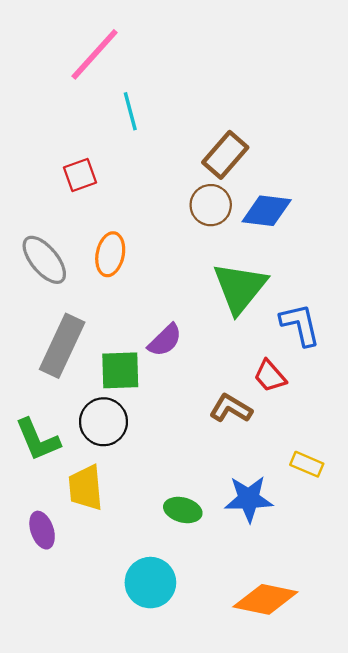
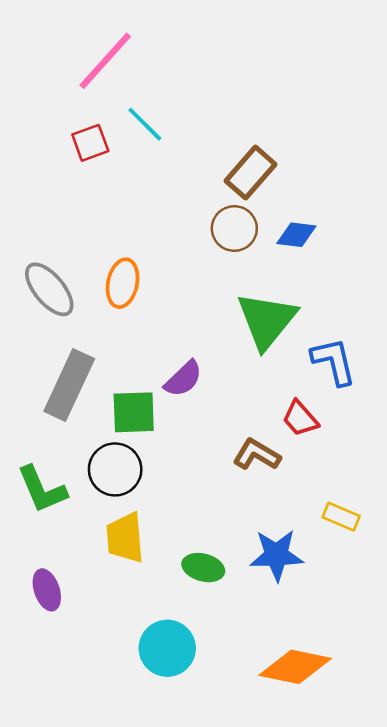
cyan line: (130, 111) -> (145, 124), turned -30
red square: (80, 175) -> (90, 143), moved
blue diamond: (267, 211) -> (296, 235), size x0.7
yellow trapezoid: (86, 488) -> (125, 538), moved

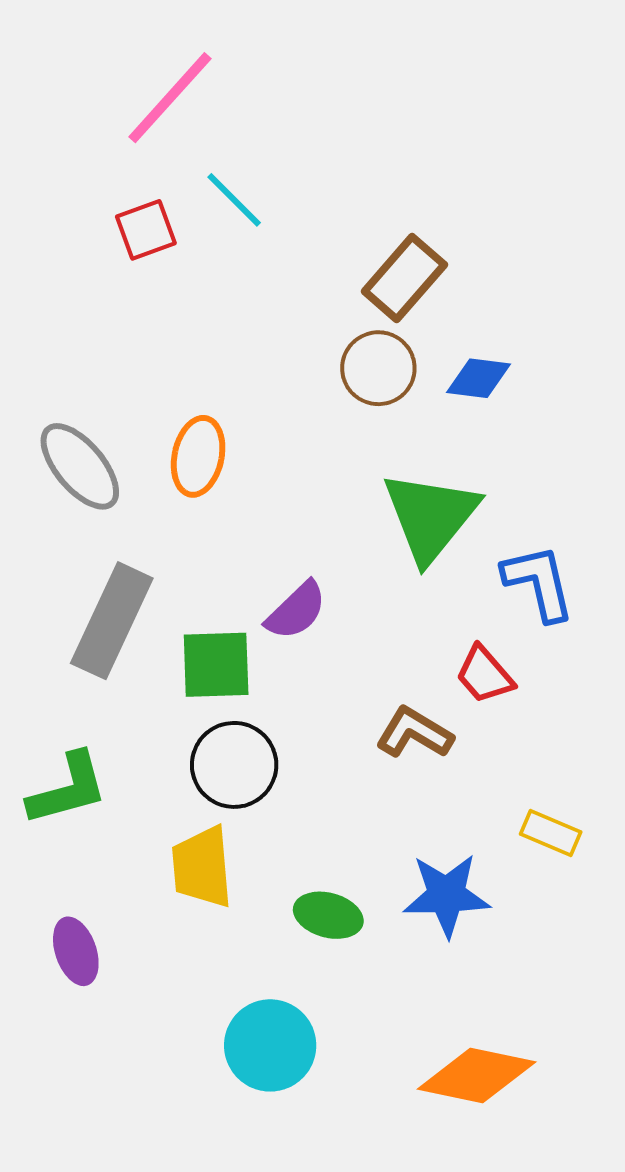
black circle: (115, 469) -> (234, 765), moved
green L-shape: (42, 489) -> (68, 789), turned -82

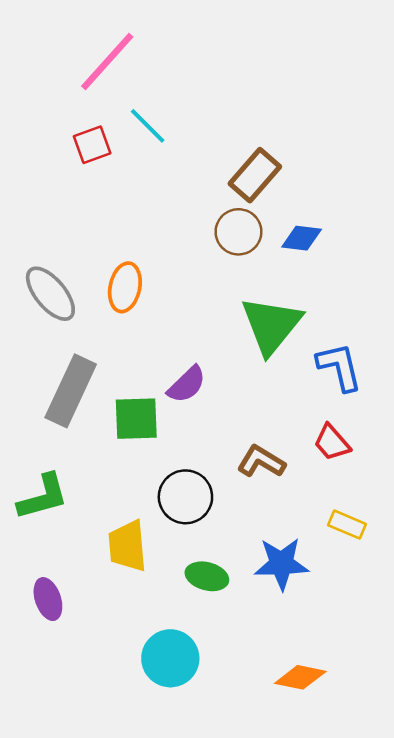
red trapezoid: (485, 675) -> (332, 443), moved
black circle: (234, 765) -> (185, 497), moved
orange diamond: (477, 1076) -> (300, 677), size x0.7

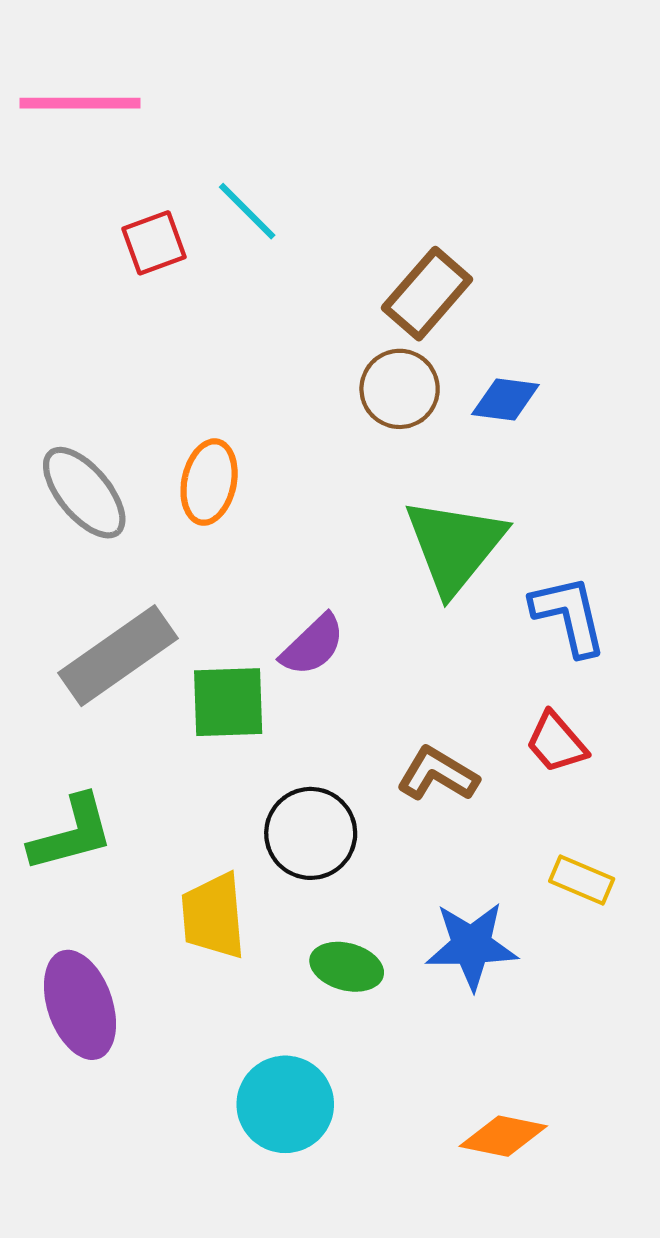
pink line: (107, 61) -> (80, 103), moved, turned 48
gray rectangle: (71, 391) -> (118, 656), turned 30
purple ellipse: (48, 599) -> (80, 1005), size x1.5

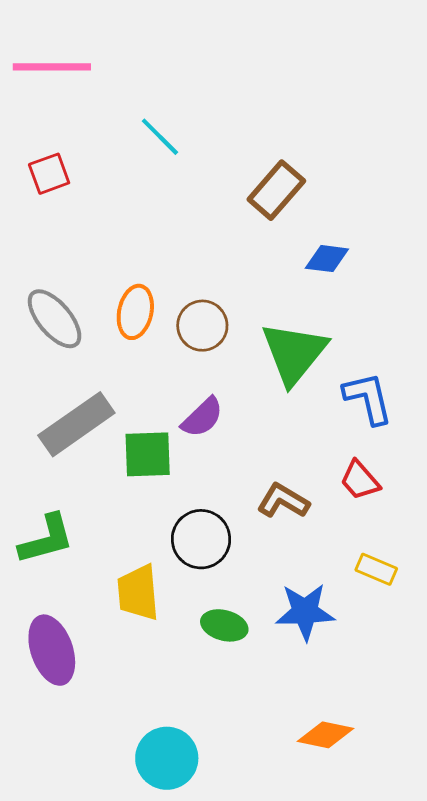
red square: (154, 243) -> (49, 174), moved
brown circle: (400, 389) -> (202, 326), moved
cyan circle: (285, 1104) -> (167, 758), moved

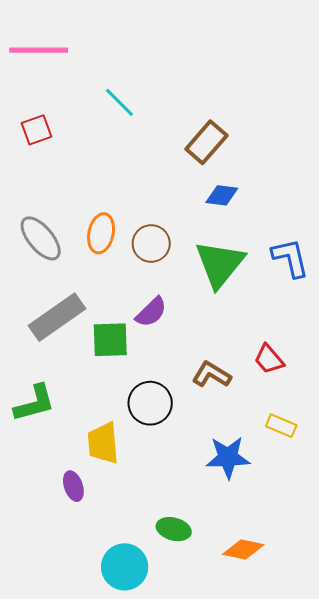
blue diamond: (327, 259) -> (222, 195), moved
blue L-shape: (368, 398) -> (290, 258), moved
green ellipse: (224, 625) -> (174, 529), moved
purple ellipse: (52, 650) -> (73, 486), moved, size x0.6

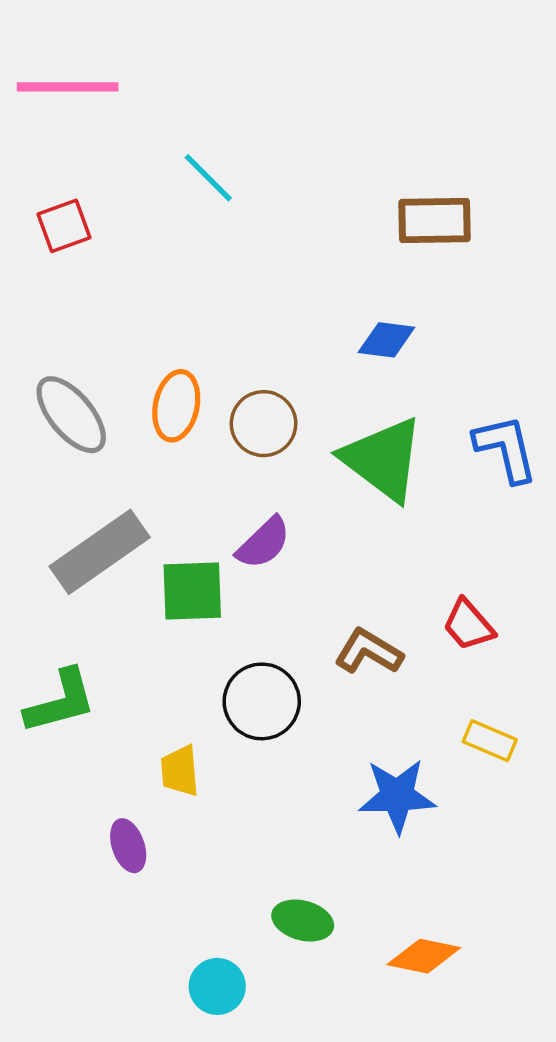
brown rectangle: (206, 142) -> (435, 221), moved, turned 48
green triangle: (220, 264) -> (383, 459), turned -32
yellow trapezoid: (103, 443) -> (180, 771), size x0.7
cyan circle: (125, 567) -> (217, 986), size x0.7

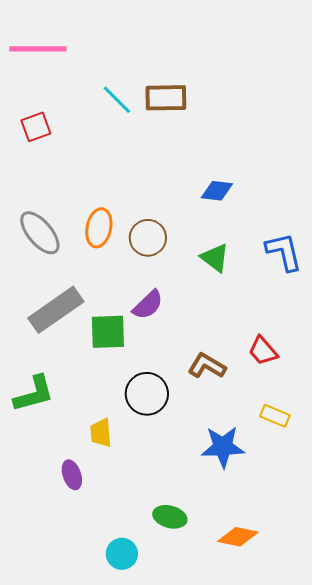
brown rectangle: (435, 221) -> (166, 98), moved
green triangle: (383, 459) -> (215, 258), size x0.6

